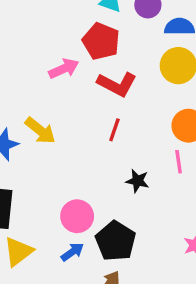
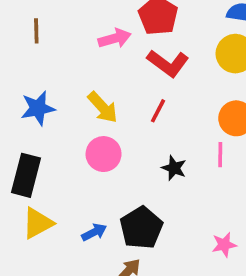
yellow arrow: (40, 131) -> (103, 107), moved
pink circle: (77, 216) -> (104, 154), moved

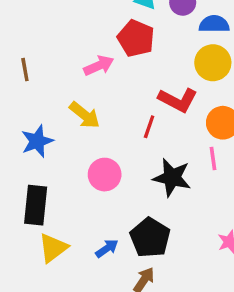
red L-shape: (168, 63) -> (178, 100), moved
yellow arrow: (103, 107) -> (85, 115), moved
black star: (174, 168) -> (172, 178), size x1.6

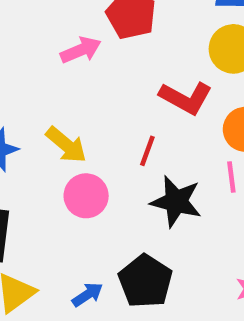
yellow arrow: (85, 115) -> (66, 145), moved
red line: (149, 127) -> (147, 151), moved

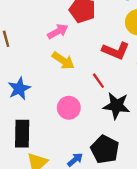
yellow arrow: (66, 145) -> (63, 61), moved
red line: (147, 151) -> (98, 81), turned -49

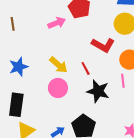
yellow arrow: (63, 61) -> (59, 65), moved

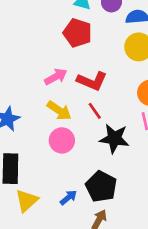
pink arrow: (57, 23) -> (56, 77), moved
red L-shape: (103, 45) -> (92, 81), moved

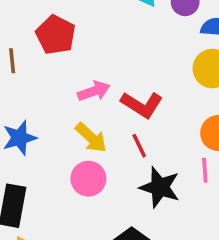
red pentagon: (77, 33) -> (56, 35), moved

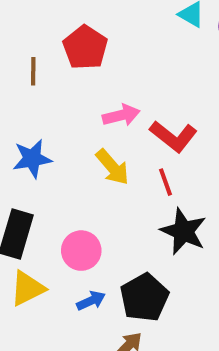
pink circle: (88, 179) -> (81, 251), moved

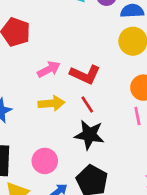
yellow arrow: (112, 167) -> (51, 103), turned -40
black star: (183, 231) -> (89, 135), moved

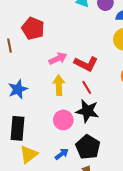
yellow arrow: (51, 103) -> (59, 85), turned -90
pink circle: (45, 161) -> (63, 120), moved

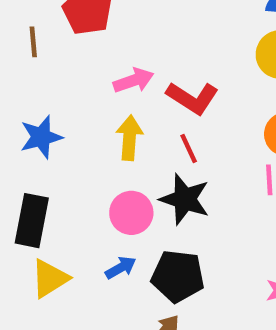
black pentagon: (88, 147) -> (178, 276), turned -30
blue arrow: (62, 154) -> (121, 268), moved

